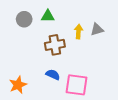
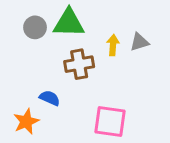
green triangle: (48, 16) -> (69, 23), size x1.6
blue semicircle: (53, 75) -> (50, 98), moved

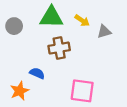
gray circle: (35, 27) -> (14, 26), moved
yellow arrow: (113, 45) -> (82, 21), moved, turned 120

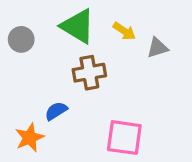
green triangle: (51, 17) -> (78, 26), turned 30
blue semicircle: (37, 73) -> (56, 111), turned -56

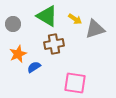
gray triangle: (158, 48) -> (95, 29), size x1.5
orange star: (29, 138) -> (18, 54), moved

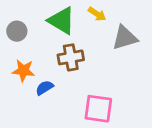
yellow arrow: (75, 19) -> (97, 14), moved
orange star: (18, 54) -> (23, 71), turned 30

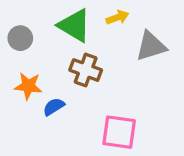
yellow arrow: (97, 14) -> (118, 17), turned -54
brown cross: (71, 57) -> (86, 70), turned 30

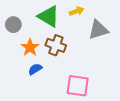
orange star: (28, 86) -> (30, 47), moved, turned 30

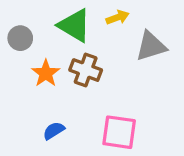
blue semicircle: (35, 69) -> (54, 131), moved

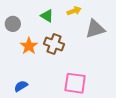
green triangle: (74, 25) -> (47, 16), size x0.6
blue semicircle: (54, 131) -> (21, 86), moved

